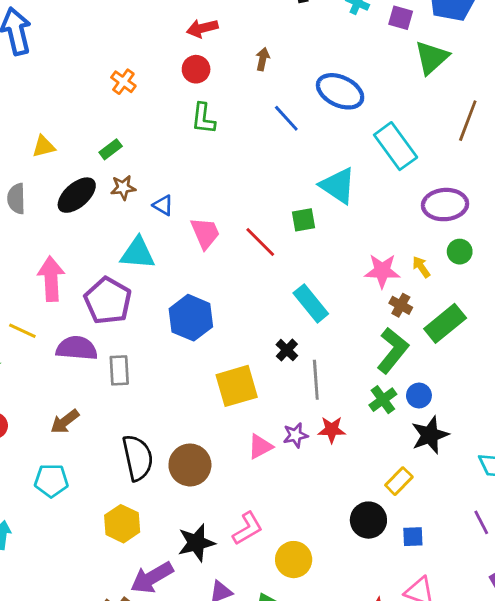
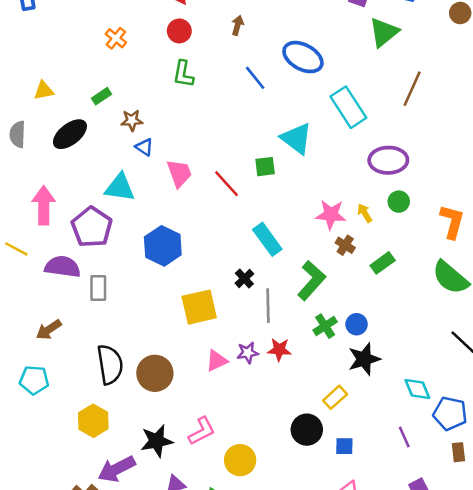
brown star: (123, 188) -> (132, 120), moved
green rectangle: (445, 323) -> (383, 263), size x0.7
green L-shape: (393, 350) -> (312, 280), moved

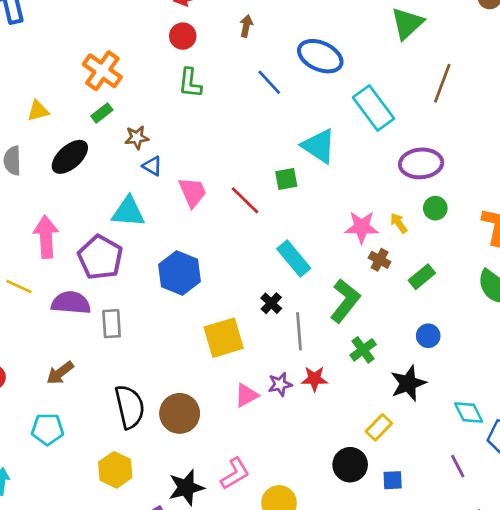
orange cross: (116, 38) -> (102, 71), moved, size x1.6
blue circle: (357, 324) -> (428, 336), moved

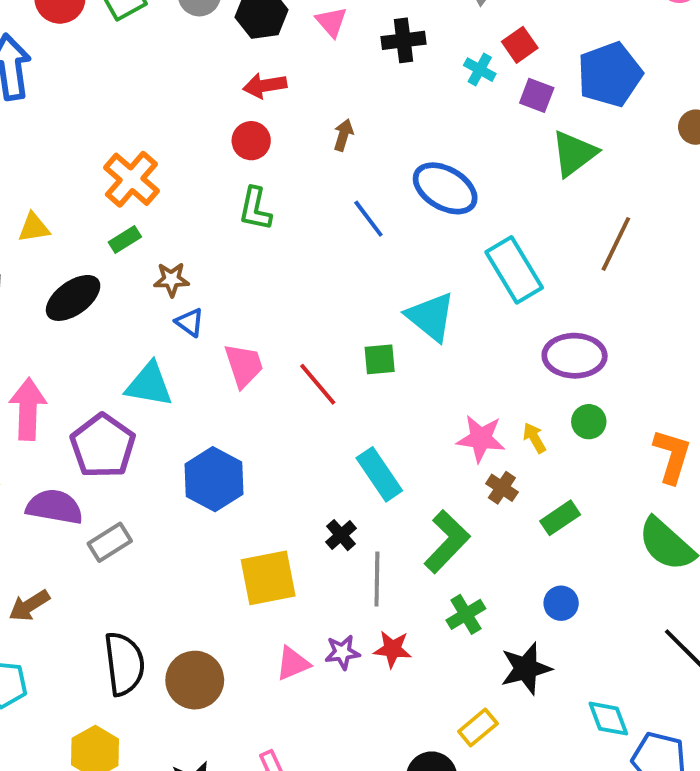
gray rectangle: (112, 324) -> (110, 542), turned 56

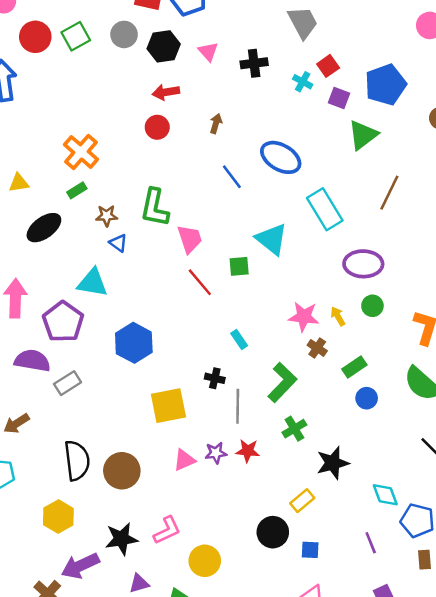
green L-shape: (255, 209) -> (155, 208), moved, size x1.4
pink trapezoid: (244, 365) -> (190, 239), moved
cyan rectangle: (379, 474) -> (239, 340), size x0.6
black cross: (341, 535) -> (215, 378), turned -36
blue circle: (561, 603) -> (367, 398), moved

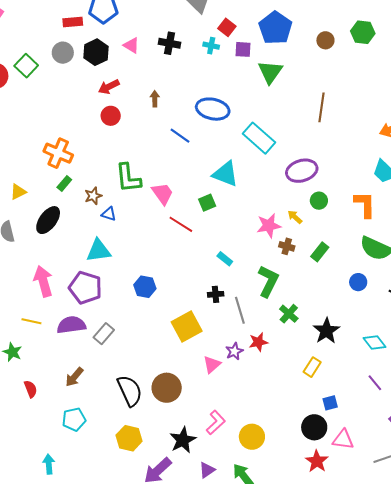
black cross: (254, 63) -> (169, 43), turned 35
brown line: (389, 193) -> (321, 107), moved
blue hexagon: (134, 343) -> (145, 287), size x0.7
blue circle: (367, 398) -> (358, 282), moved
black circle: (273, 532) -> (314, 427), moved

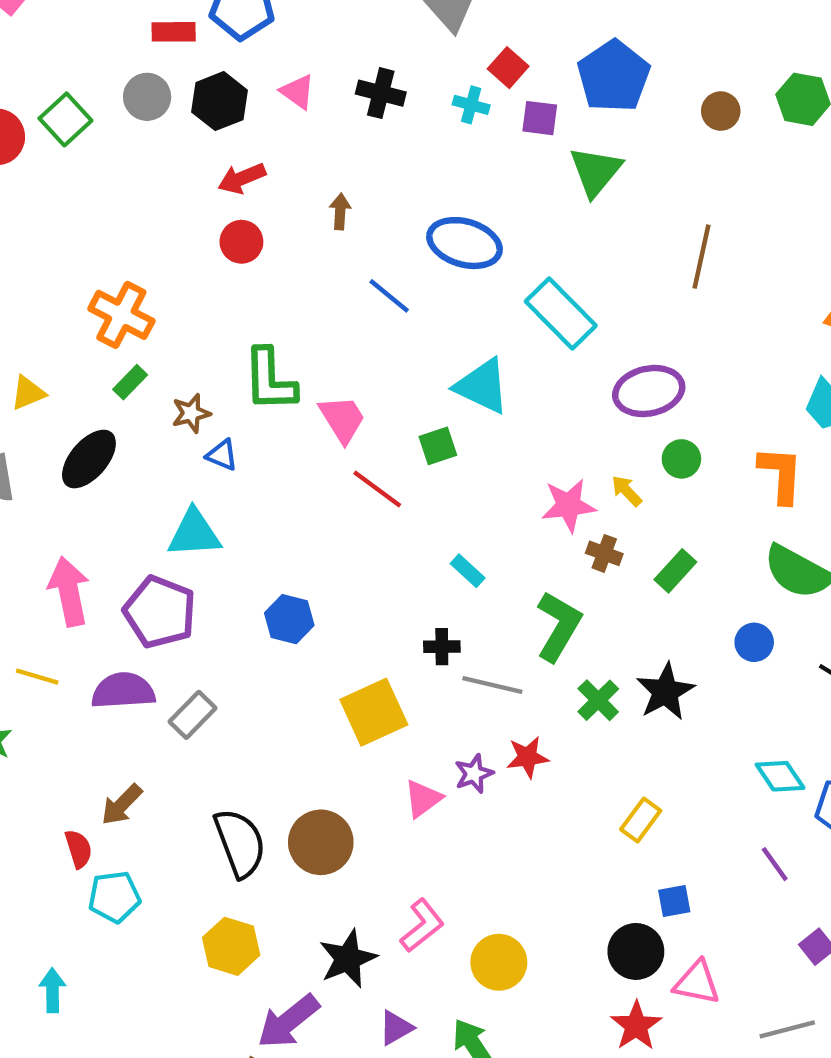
gray line: (240, 310) -> (492, 685), turned -64
black star: (326, 331) -> (665, 692), moved
red semicircle: (31, 389) -> (79, 849), moved

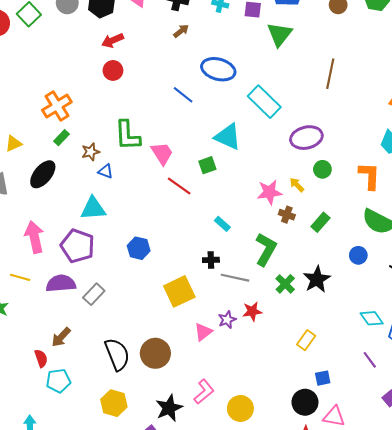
brown arrow: (340, 211) -> (181, 31), moved, turned 49
orange cross: (121, 315) -> (57, 106), turned 32

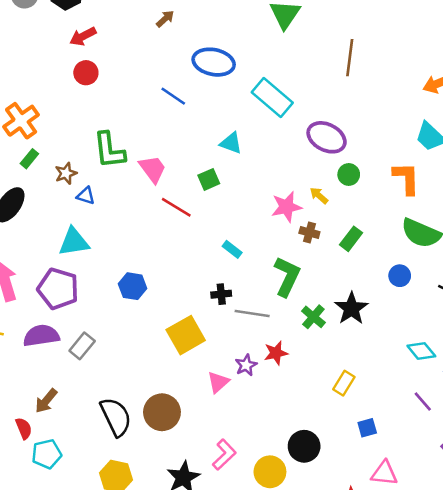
cyan triangle: (228, 137) -> (231, 143), size x0.7
purple ellipse: (306, 138) -> (327, 137), turned 44
black circle: (305, 402) -> (304, 446), moved

